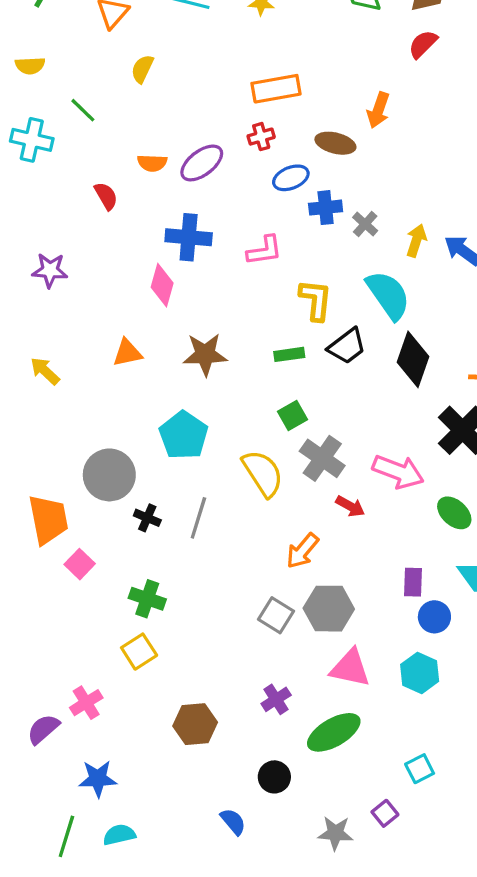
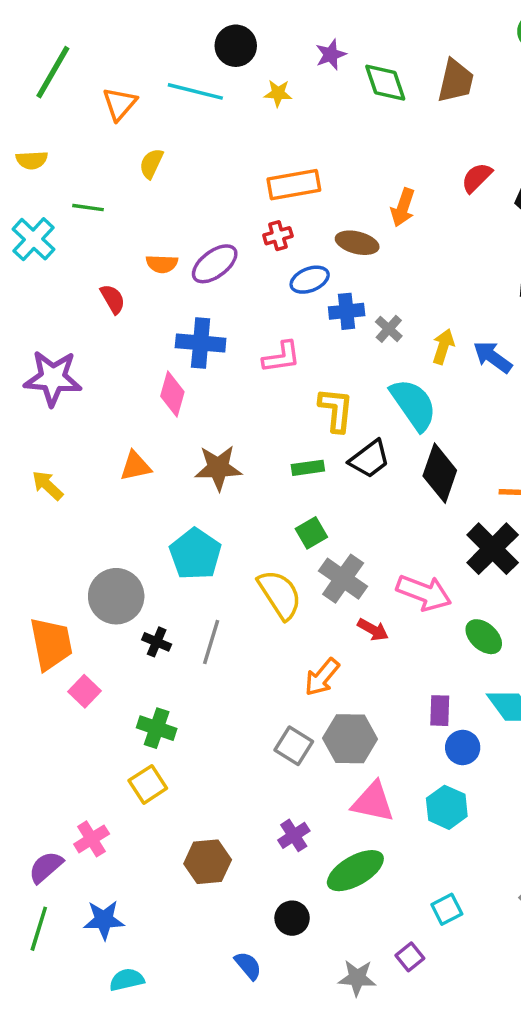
red semicircle: (423, 44) -> (477, 178), moved
green line: (83, 110) -> (88, 208), turned -36
cyan cross: (32, 140) -> (33, 239), turned 30
purple star: (50, 270) -> (53, 378), size x1.5
green line: (66, 836) -> (39, 929), moved

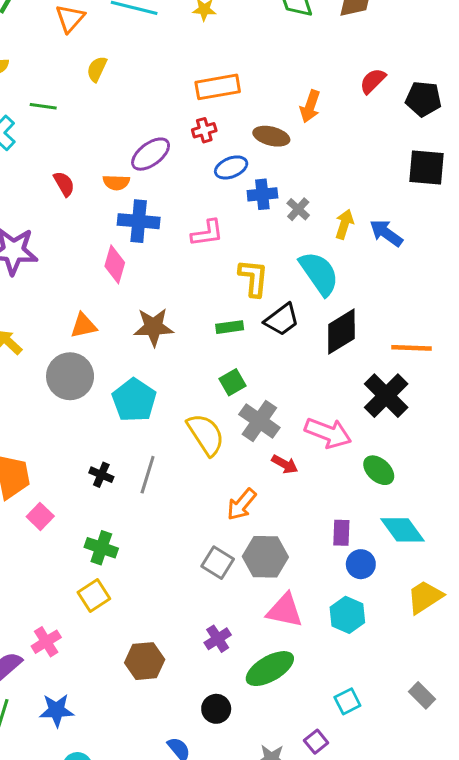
orange semicircle: (162, 264) -> (116, 182), moved
black diamond: (440, 473) -> (341, 332), turned 39
gray circle: (116, 596) -> (70, 376), moved

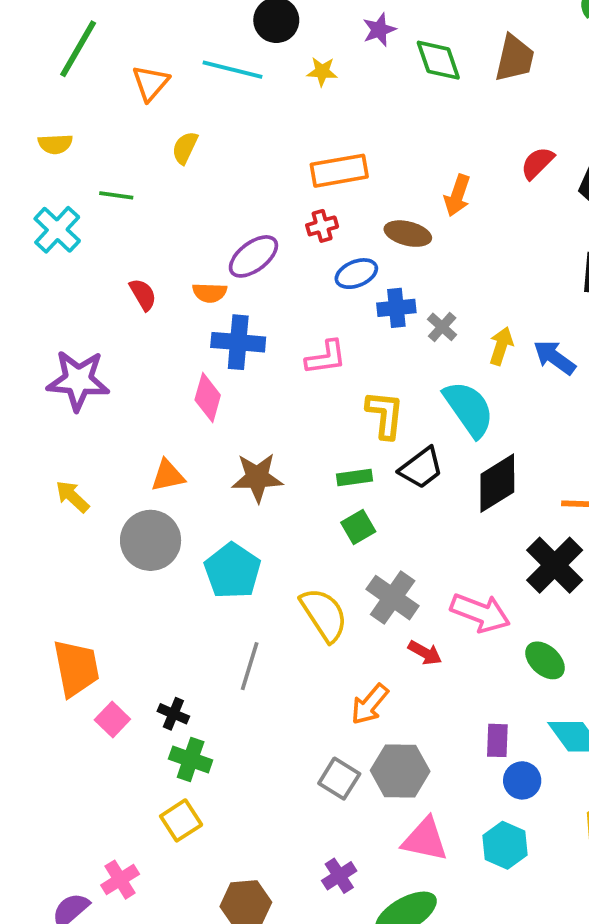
green square: (233, 382) -> (358, 527), moved
black cross: (101, 475) -> (173, 714), moved

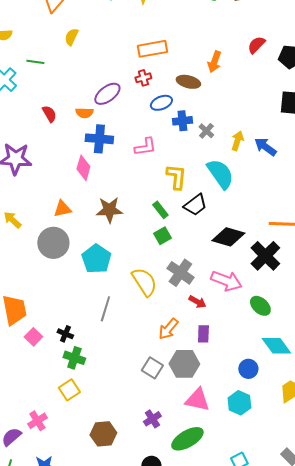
green rectangle: (354, 477) -> (160, 210), turned 60
black diamond: (497, 483) -> (228, 237), moved, turned 48
purple rectangle: (497, 740) -> (203, 334), moved

